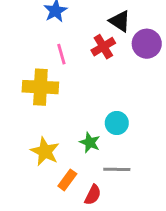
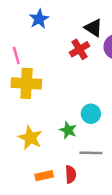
pink line: (61, 54) -> (16, 56), moved
orange rectangle: (67, 180) -> (44, 176), moved, turned 42
red semicircle: (93, 195) -> (71, 174), turned -30

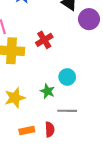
red cross: (80, 49) -> (44, 40), moved
yellow star: (30, 138) -> (15, 98), turned 30

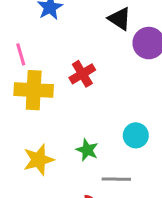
cyan circle: (67, 77) -> (136, 135), moved

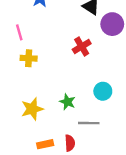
red cross: (82, 74) -> (82, 46), moved
yellow cross: (34, 90) -> (29, 58), size x0.6

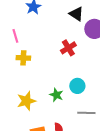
cyan circle: (103, 91) -> (77, 86), moved
gray line: (89, 123) -> (86, 113), moved

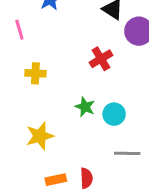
pink line: (15, 36) -> (19, 30), moved
green star: (56, 95) -> (85, 107), moved

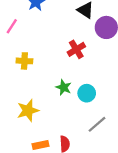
pink line: (19, 30) -> (12, 26), turned 49
gray line: (127, 153) -> (97, 124), turned -42

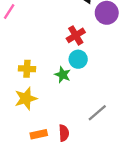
yellow cross: (24, 61) -> (27, 69), moved
cyan circle: (87, 93) -> (78, 59), moved

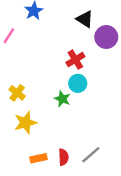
yellow cross: (27, 69) -> (17, 93), moved, turned 35
gray line: (97, 113) -> (91, 155), moved

